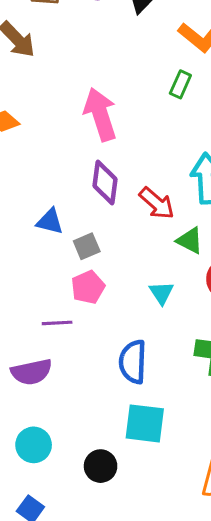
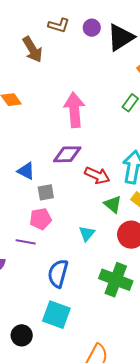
purple diamond: (105, 183) -> (67, 154), turned 68
red arrow: (157, 203) -> (97, 175), turned -30
purple line: (57, 323) -> (26, 242), moved

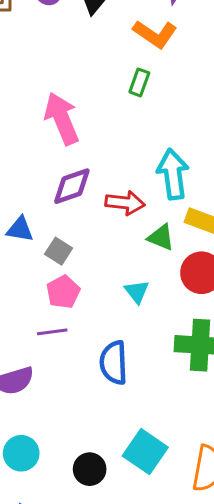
gray square: (46, 192) -> (59, 251), turned -30
cyan square: (56, 315) -> (145, 452), moved, turned 32

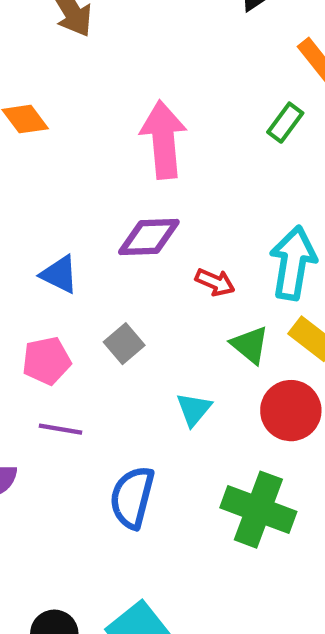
red arrow: (125, 203) -> (215, 282), size x0.7
gray square: (59, 251) -> (124, 344), moved
pink pentagon: (63, 292) -> (46, 361), moved

